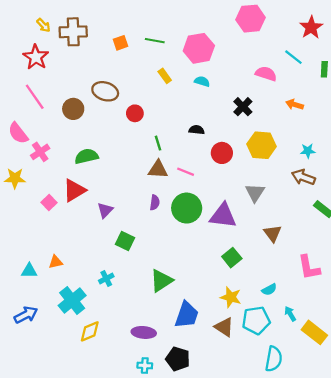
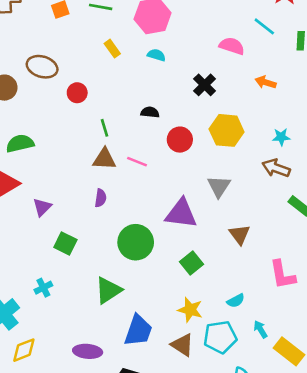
green circle: (187, 208) -> (136, 242), moved

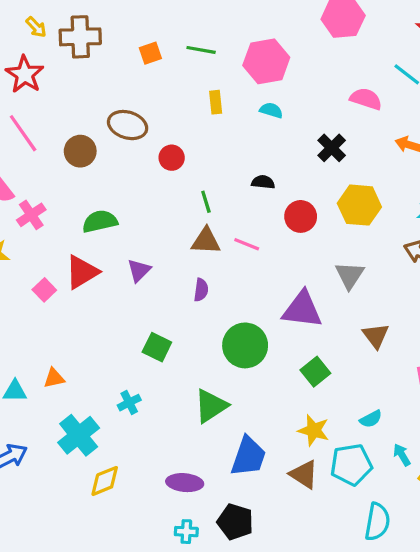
yellow rectangle: (112, 49) -> (216, 102), turned 30
purple triangle: (42, 207) -> (139, 270), moved

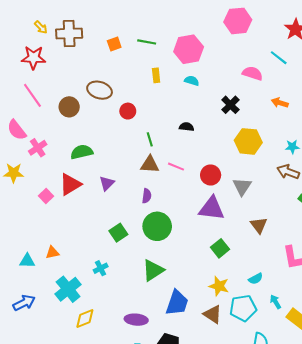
red star: (25, 74) -> (33, 58), turned -30
red circle: (301, 216) -> (211, 175), moved
green circle: (245, 345) -> (157, 226), moved
green square: (157, 347) -> (118, 233), turned 30

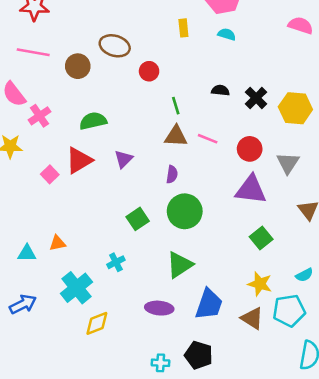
pink line: (32, 95) -> (33, 52), turned -45
black cross: (230, 105) -> (256, 98), moved
purple ellipse: (136, 320) -> (159, 308), moved

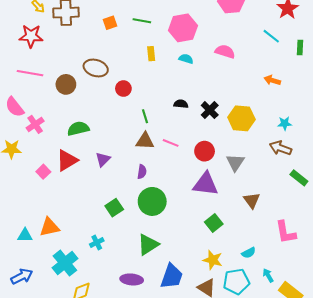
pink semicircle: (301, 25) -> (225, 52), moved
orange triangle: (57, 243) -> (49, 227), size x1.5

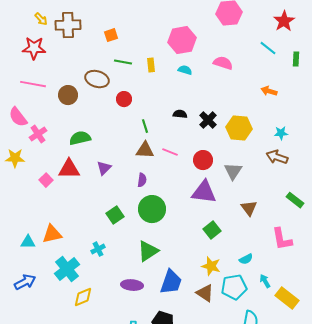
green line: (142, 21) -> (123, 62), moved
red triangle: (67, 160) -> (69, 169), turned 30
green rectangle: (299, 178) -> (295, 200), moved

